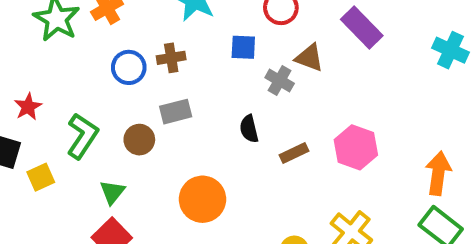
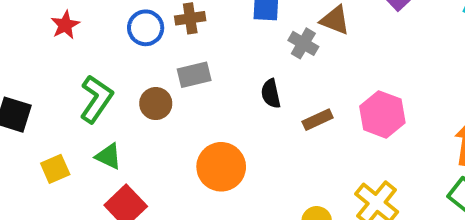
red star: (28, 107) -> (65, 25), moved
yellow square: (41, 177) -> (55, 169), moved
green triangle: (112, 192) -> (108, 156), moved, turned -44

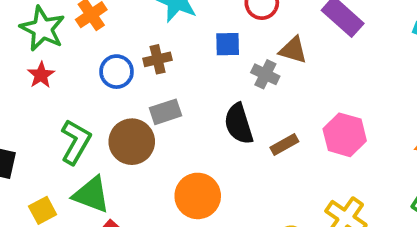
black semicircle: (271, 94) -> (239, 124), size x1.5
brown circle: (156, 104) -> (132, 142), size x1.5
green triangle: (108, 156) -> (91, 195), size x1.5

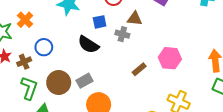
brown cross: (158, 59) -> (24, 62), moved
gray rectangle: (166, 112) -> (84, 81), moved
black semicircle: (239, 124) -> (88, 45), moved, turned -30

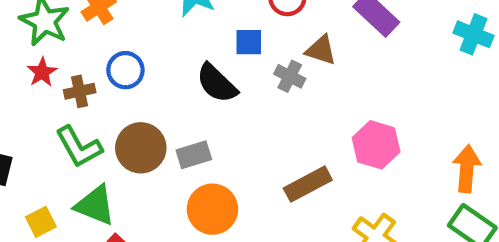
brown rectangle: (139, 69) -> (308, 184), moved, size x1.5
green L-shape: (29, 88) -> (79, 147), turned 120

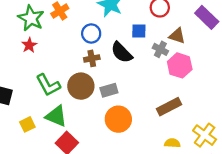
blue circle: (125, 70) -> (91, 33), moved
brown cross: (80, 91) -> (92, 58), moved
pink hexagon: (376, 145) -> (180, 65), moved

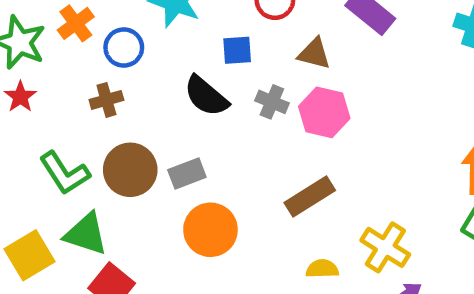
blue circle: (91, 33) -> (124, 48), moved
gray cross: (160, 49) -> (272, 102), moved
brown cross: (92, 58) -> (106, 100), moved
yellow square: (27, 124) -> (30, 255), size x1.5

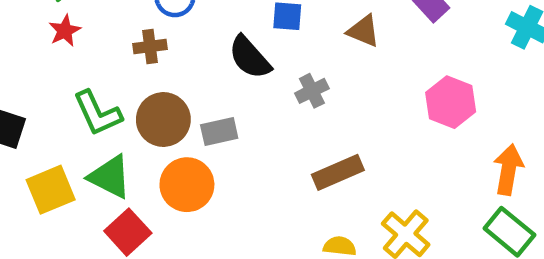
gray cross: (272, 102) -> (312, 91), moved, turned 32
pink hexagon: (324, 112) -> (451, 102), moved
orange circle: (210, 230) -> (187, 185), moved

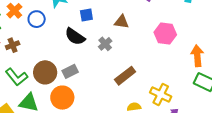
brown triangle: (363, 31) -> (122, 22), moved
brown cross: (150, 47) -> (13, 45), moved

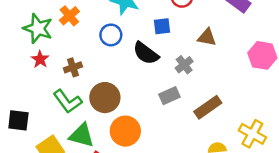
blue circle: (37, 19) -> (111, 35), moved
brown cross: (13, 45) -> (73, 67), moved
gray rectangle: (70, 71) -> (169, 96), moved

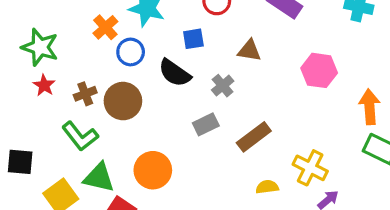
orange cross: (69, 16) -> (105, 27), moved
brown circle: (105, 98) -> (123, 101), moved

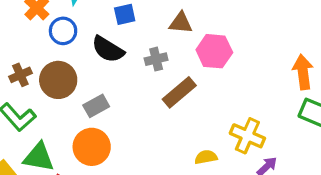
pink hexagon: (319, 70) -> (214, 51), moved
gray cross: (223, 86) -> (156, 59), turned 30
gray rectangle: (206, 124) -> (96, 106), moved
brown rectangle: (254, 137) -> (179, 92), moved

